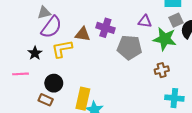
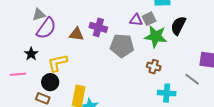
gray square: (176, 20) -> (149, 19), moved
yellow L-shape: (62, 49) -> (58, 63), moved
brown cross: (162, 70) -> (154, 67), turned 32

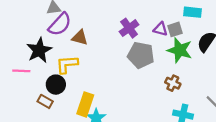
purple cross: (98, 27) -> (129, 28), moved, turned 30
brown triangle: (77, 34) -> (80, 38), moved
black star: (31, 54) -> (39, 50), size x1.6

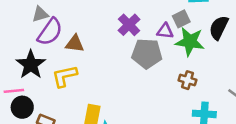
purple triangle: (160, 29) -> (165, 31), moved
black circle: (56, 85) -> (22, 107), moved

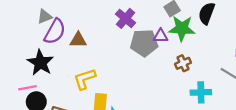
purple triangle: (165, 31) -> (161, 36), moved
yellow L-shape: (65, 76) -> (85, 79), moved
brown cross: (188, 80) -> (183, 63), turned -35

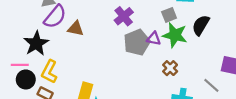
gray pentagon: (144, 43) -> (137, 42), turned -30
brown cross: (183, 63) -> (170, 68), turned -32
yellow L-shape: (85, 79) -> (49, 72), moved, turned -55

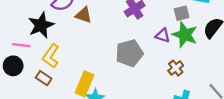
gray pentagon: (137, 42) -> (129, 53), moved
black circle: (26, 79) -> (13, 66), moved

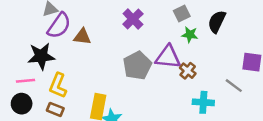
black star: (41, 25) -> (41, 56), turned 30
green star: (185, 35) -> (190, 35), size x0.6
purple triangle: (163, 36) -> (168, 57), moved, size x1.6

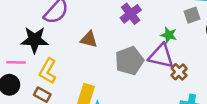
gray square: (182, 13) -> (192, 15), moved
green star: (190, 35) -> (169, 35), moved
brown triangle: (82, 37) -> (89, 39), moved

